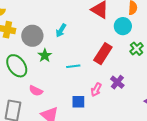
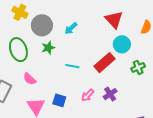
cyan circle: (123, 26) -> (122, 44), moved
blue square: (78, 102) -> (59, 100), moved

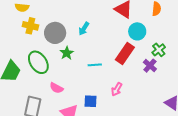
purple cross: (110, 94) -> (150, 66), moved

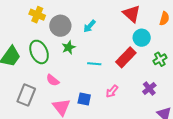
purple cross: (150, 66) -> (149, 89), moved

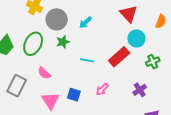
green ellipse: (39, 52) -> (33, 44), turned 45

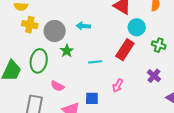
cyan arrow: (85, 22) -> (83, 26), turned 64
green cross: (153, 62) -> (159, 45), turned -32

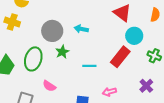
yellow cross: (30, 25) -> (12, 22), moved
pink arrow: (118, 86) -> (109, 92), turned 40

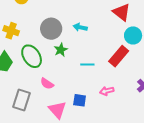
yellow cross: (12, 22) -> (11, 31), moved
green ellipse: (33, 59) -> (32, 56), turned -50

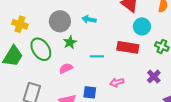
red rectangle: (119, 56) -> (128, 47), turned 60
pink semicircle: (47, 84) -> (66, 68), moved, turned 120

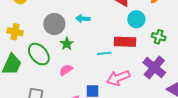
cyan line: (97, 56) -> (104, 53), moved
purple cross: (154, 76) -> (154, 68), size x1.6
pink arrow: (117, 82) -> (118, 78), size x1.6

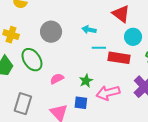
cyan arrow: (83, 19) -> (89, 30), moved
green star: (67, 44) -> (86, 81), moved
cyan line: (104, 53) -> (99, 48), moved

